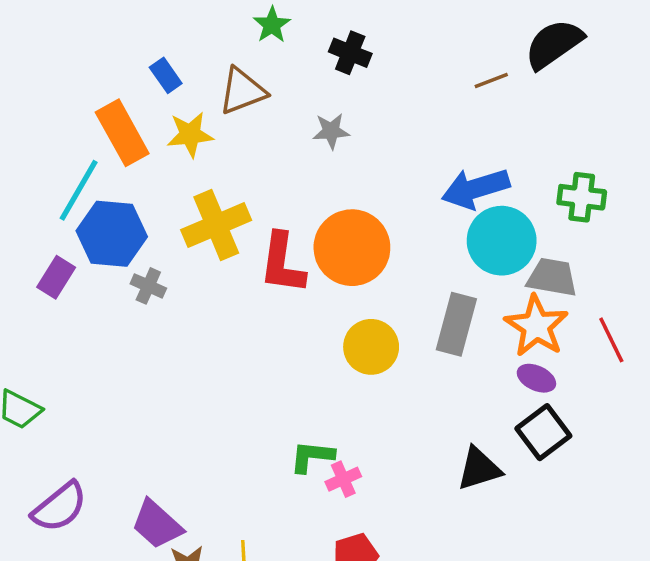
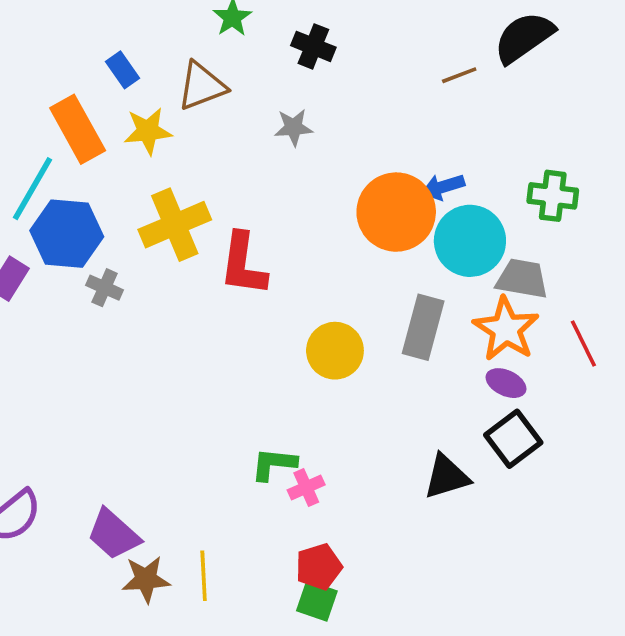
blue arrow: (476, 188) -> (443, 187), size x0.6
orange circle: (352, 248) -> (396, 212), moved

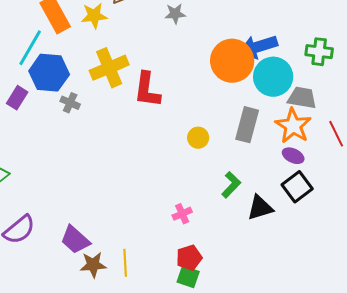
blue arrow: (443, 187) -> (258, 47), size x1.6
yellow circle: (335, 351) -> (198, 138), size x0.7
green L-shape: (274, 464) -> (231, 185), moved, turned 128

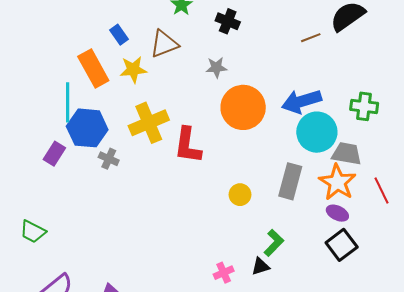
cyan line: (30, 48) -> (68, 102), turned -30
orange circle: (232, 61) -> (243, 107), moved
black triangle: (260, 208) -> (261, 266), moved, size x0.7

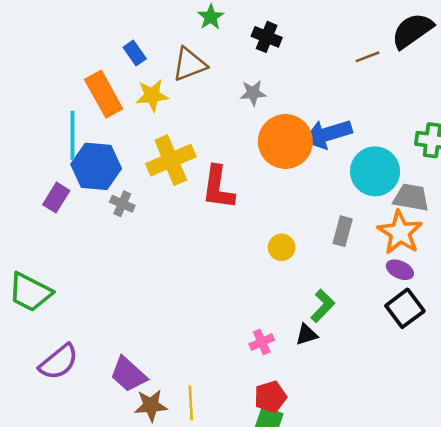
blue arrow: (302, 101) -> (328, 134), moved
gray rectangle: (290, 181) -> (343, 231), size x0.7
green trapezoid: (33, 232) -> (30, 292), size x1.4

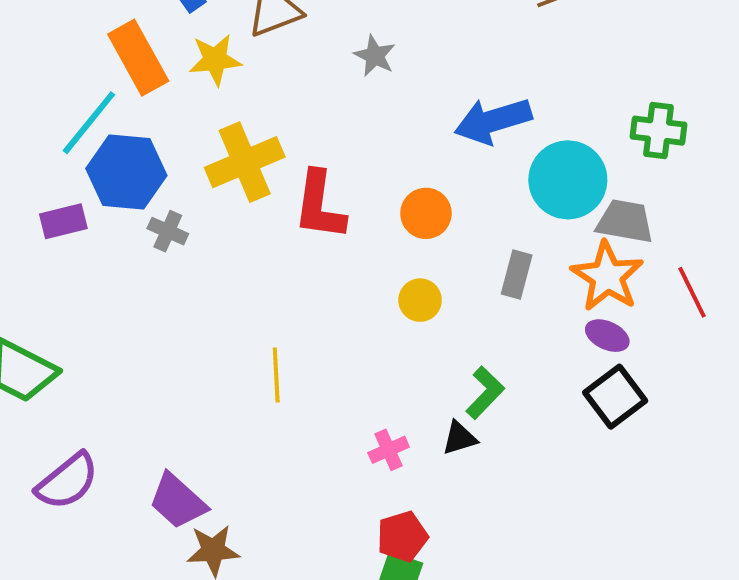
gray star: (253, 93) -> (375, 56), turned 30
cyan line: (72, 135) -> (89, 123), turned 39
orange circle: (285, 141) -> (426, 213), moved, size x0.6
purple rectangle: (56, 198) -> (63, 221), turned 44
yellow line: (191, 403) -> (276, 375), moved

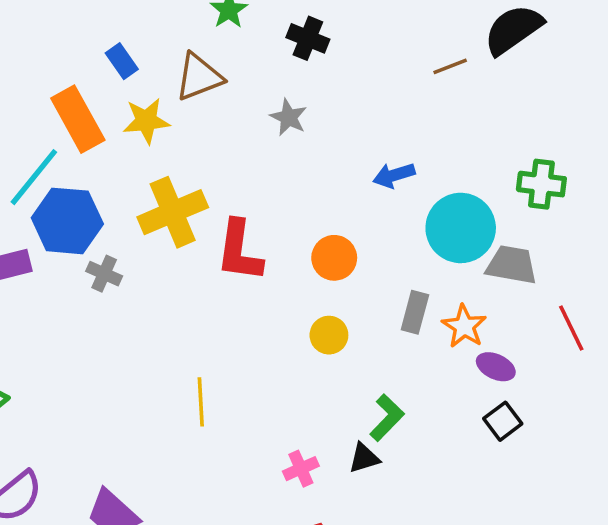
blue arrow: (493, 121) -> (394, 175), size x0.6
orange star: (607, 276) -> (464, 326), moved, size x0.7
black square: (615, 397) -> (503, 421), size x0.7

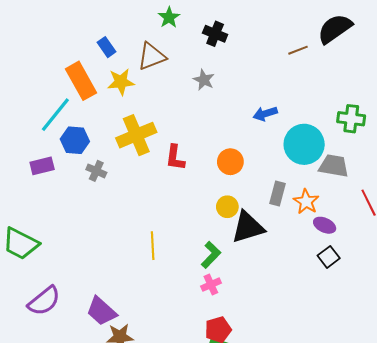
blue hexagon: (67, 221) -> (75, 140), size x0.7
red L-shape: (239, 251) -> (175, 158), size x0.7
green L-shape: (387, 418) -> (211, 255), moved
black triangle: (364, 458) -> (248, 227), moved, size x1.8

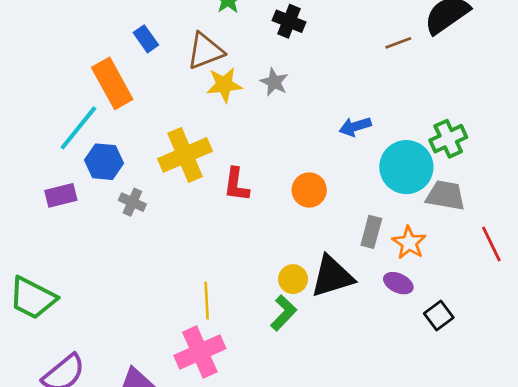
yellow star: (121, 82) -> (224, 85), moved
green cross: (351, 119) -> (448, 139), moved, turned -32
yellow circle: (227, 207) -> (293, 279), moved
purple ellipse: (325, 225) -> (398, 283), moved
pink cross: (211, 285) -> (200, 352), moved, size x1.8

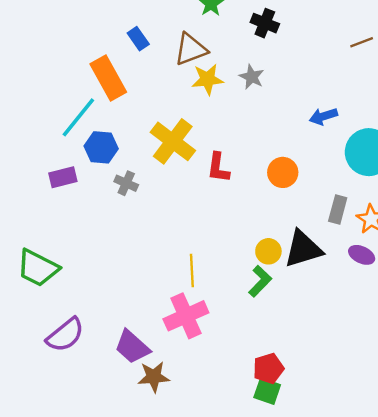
yellow cross: (185, 155) -> (173, 141), turned -30

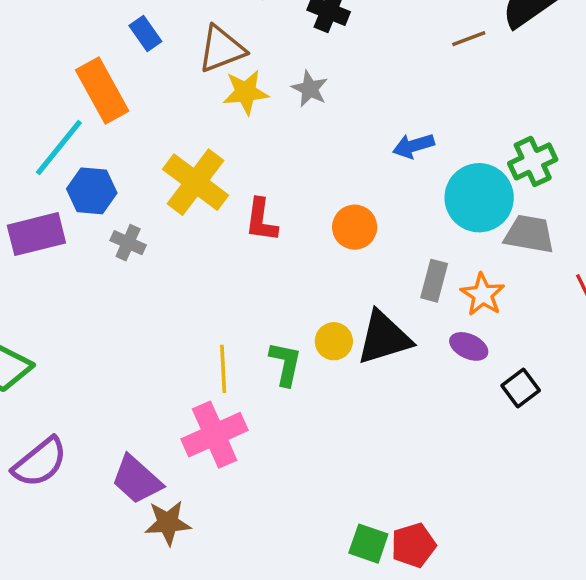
purple rectangle: (63, 177) -> (36, 234), size x1.4
green L-shape: (260, 281) -> (285, 364), moved, turned -32
red pentagon: (268, 368) -> (413, 545), moved
green square: (267, 391) -> (368, 544), moved

